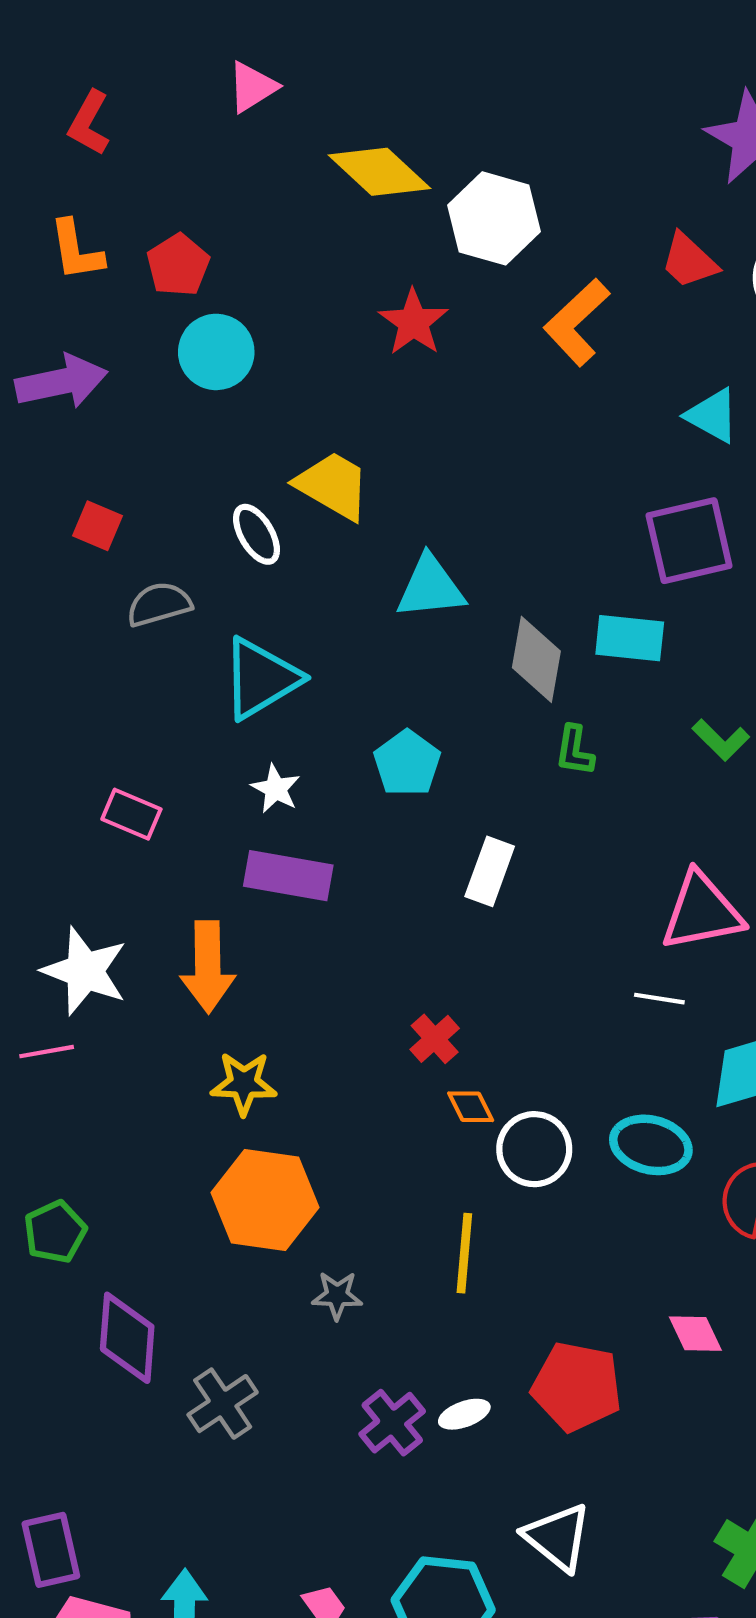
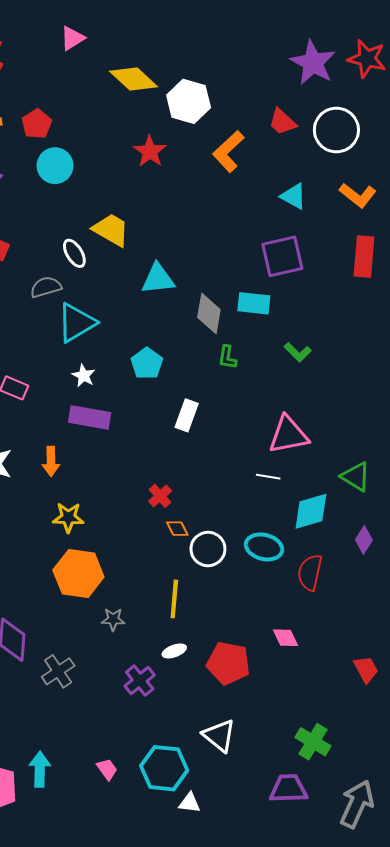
gray semicircle: (159, 604) -> (46, 287), moved
orange arrow: (208, 967) -> (51, 461), size x0.7
white ellipse: (464, 1414) -> (174, 651), moved

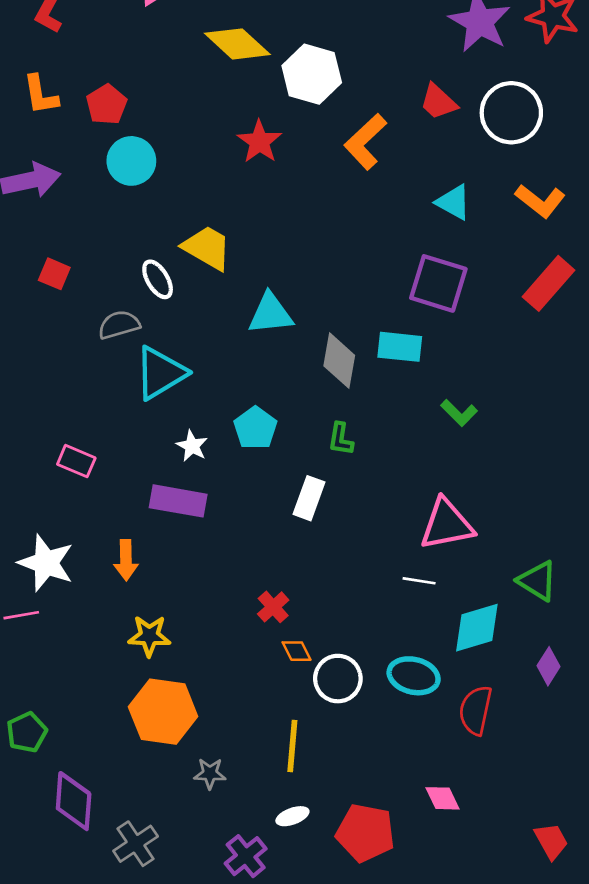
purple square: (282, 256) -> (438, 283), turned 30
red rectangle: (364, 256) -> (548, 283), turned 36
green L-shape: (227, 357) -> (341, 439), moved
white star: (84, 376) -> (192, 446), moved

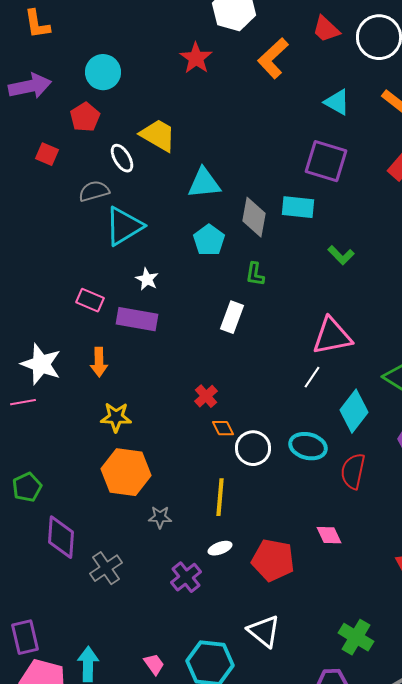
red pentagon: (107, 104) -> (85, 117), moved
cyan pentagon: (255, 428) -> (209, 240), moved
pink rectangle: (76, 461) -> (90, 300), moved
white line: (419, 581) -> (312, 377), turned -65
cyan diamond: (477, 628) -> (354, 411), turned -36

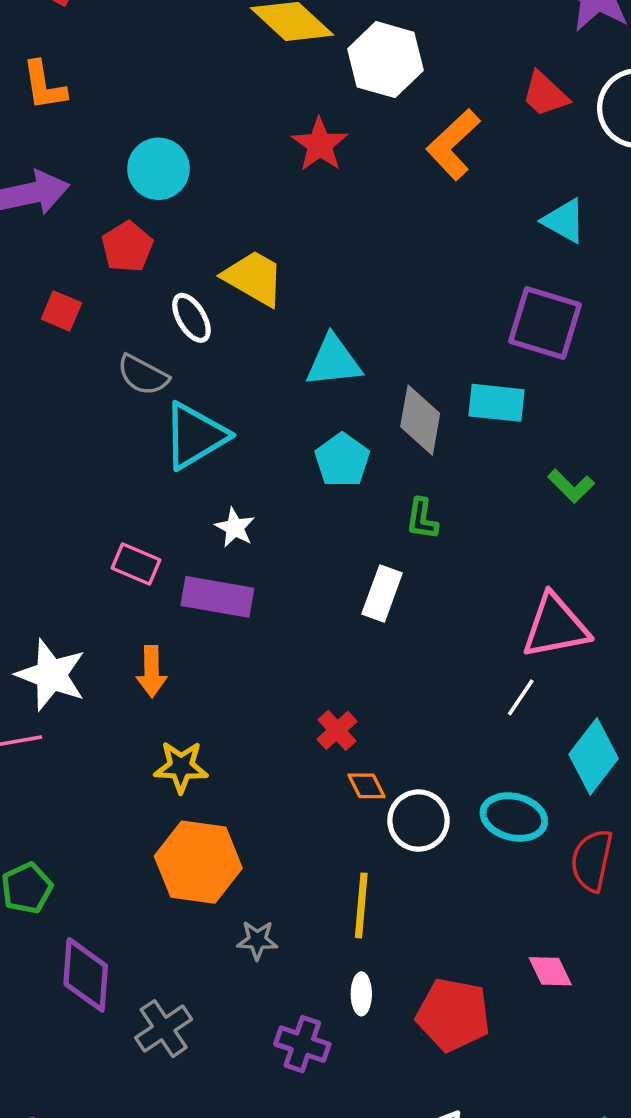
gray semicircle: (94, 191) -> (143, 375), turned -136
white ellipse: (220, 548) -> (361, 994), turned -70
purple cross: (186, 577) -> (302, 1044), turned -32

